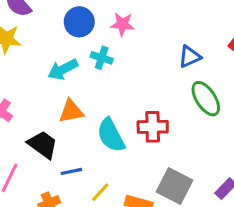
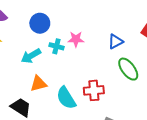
pink star: (122, 24) -> (76, 39), moved

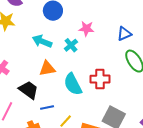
cyan cross: (56, 46) -> (71, 45), moved, turned 32
cyan arrow: (31, 56) -> (42, 41), turned 48

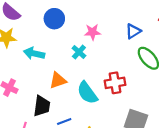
cyan arrow: (42, 41) -> (34, 53), moved
black trapezoid: (29, 90) -> (42, 106), turned 70

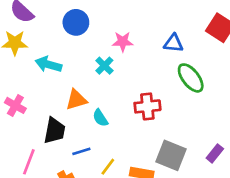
blue triangle: (133, 31) -> (173, 43), turned 35
cyan semicircle: (87, 93) -> (100, 118), moved, size x0.6

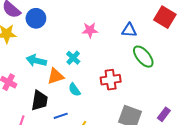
blue circle: (76, 22) -> (36, 18), moved
cyan arrow: (48, 64) -> (36, 61), moved
cyan cross: (104, 66) -> (73, 58), moved

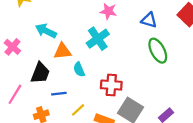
cyan cross: (73, 58) -> (98, 39), moved, size x1.5
red cross: (111, 80) -> (111, 85), moved

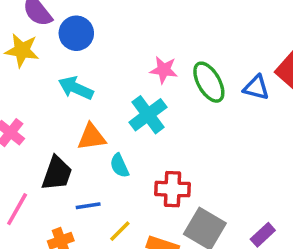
blue triangle: (149, 20) -> (256, 87), moved
cyan arrow: (46, 31) -> (76, 88), moved
green ellipse: (158, 51) -> (209, 82), moved

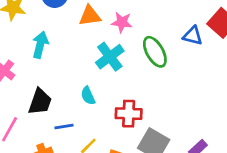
green ellipse: (209, 82) -> (155, 52), moved
cyan arrow: (76, 88) -> (40, 45), moved, turned 80
orange triangle: (92, 137) -> (90, 16), moved

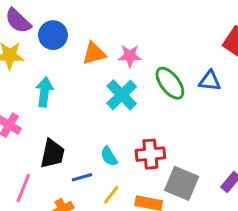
blue triangle: (193, 36) -> (210, 81), moved
cyan semicircle: (88, 96) -> (109, 156), moved

